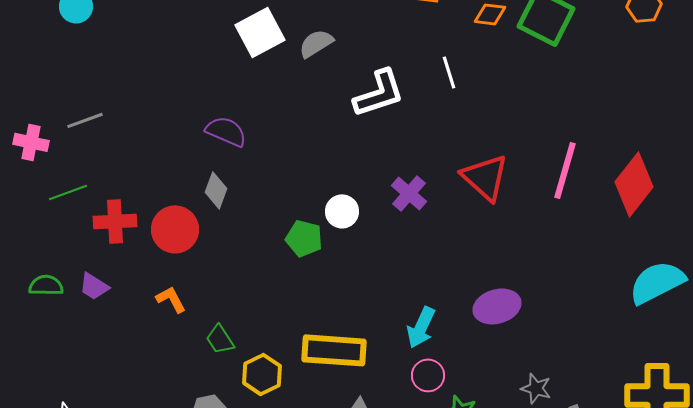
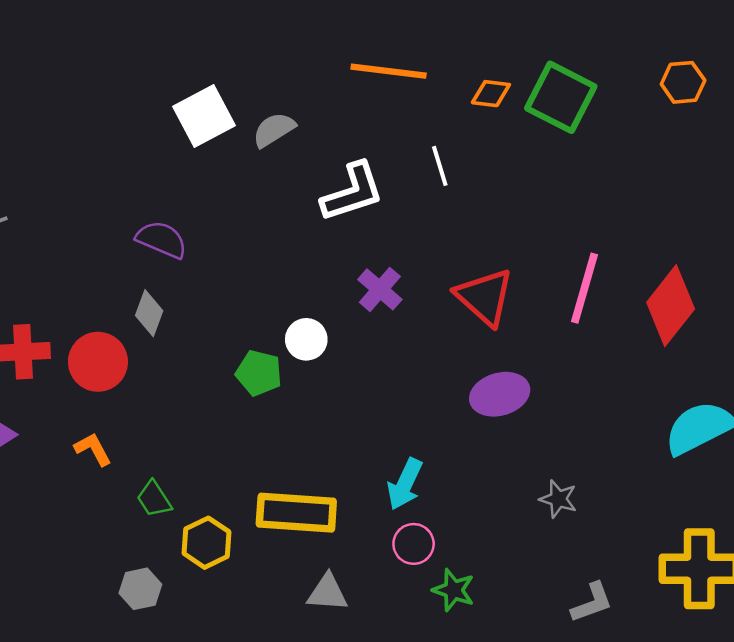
purple cross: (409, 193) -> (380, 289), moved
purple ellipse: (497, 306) -> (500, 394), moved
gray star: (536, 388) -> (558, 499), moved

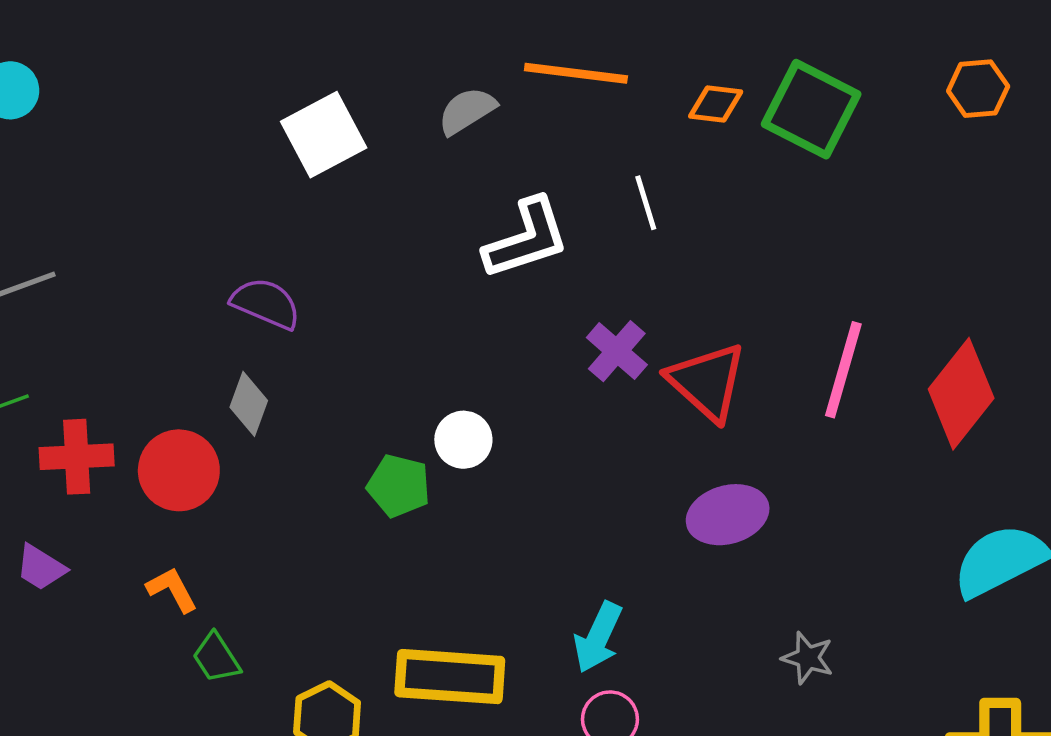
gray semicircle: (274, 130) -> (467, 111), moved
purple cross: (380, 289) -> (617, 351), moved
green trapezoid: (154, 499) -> (216, 658), moved

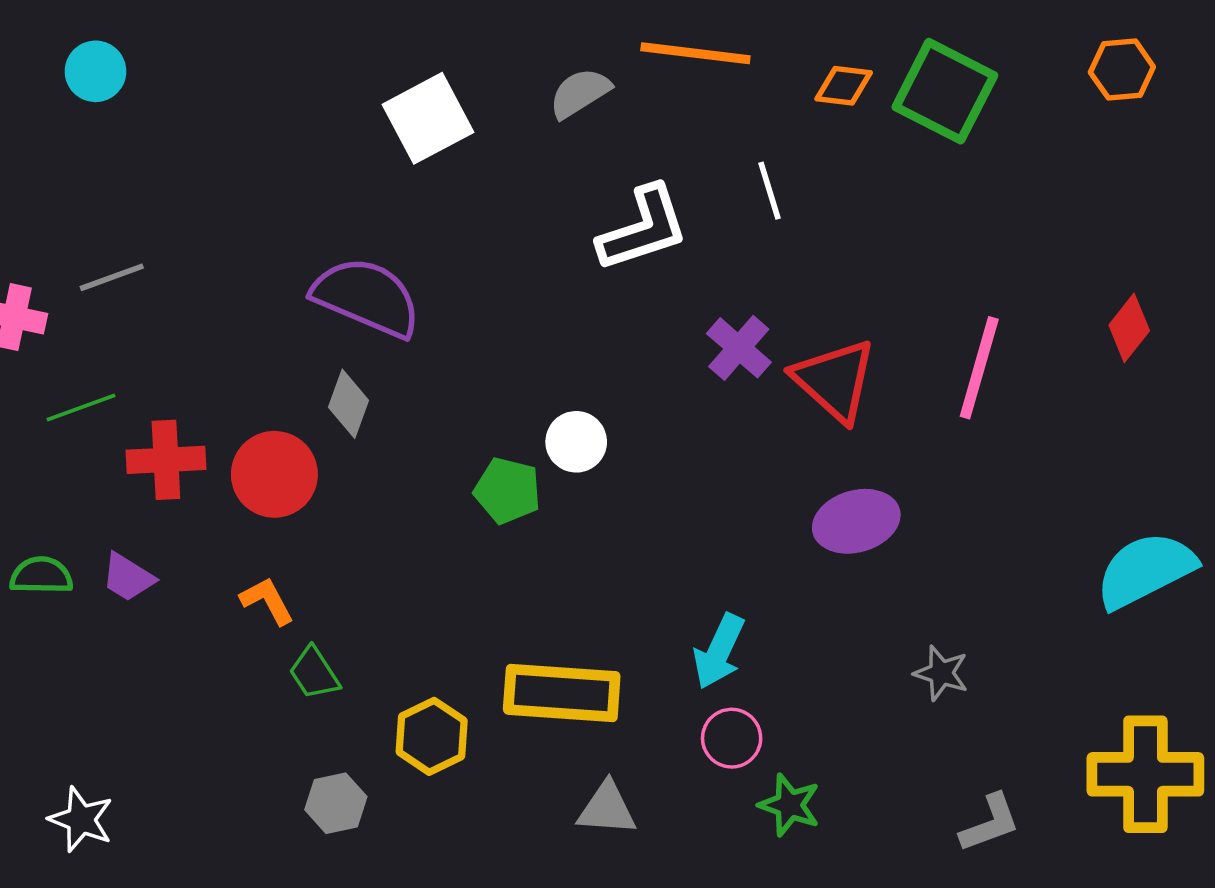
purple semicircle: (266, 303) -> (367, 297), size x1.5
red diamond: (961, 394) -> (1129, 328), moved, size x0.6

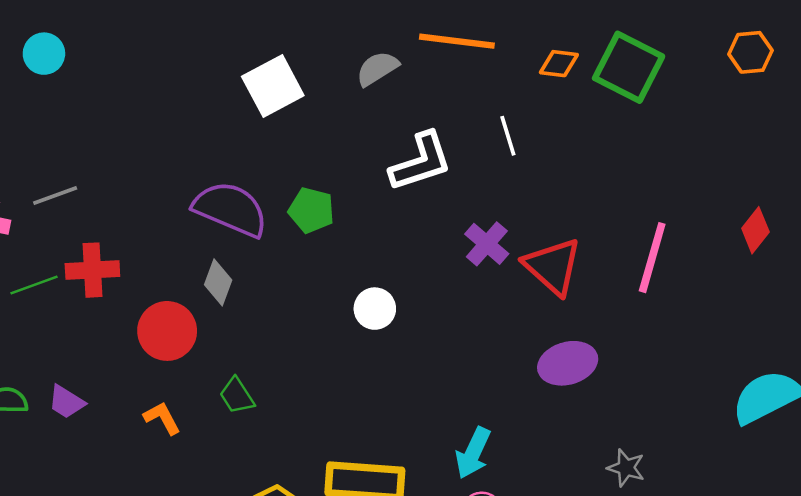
red cross: (166, 460) -> (92, 270), moved
green pentagon: (508, 491) -> (311, 210), moved
green trapezoid: (314, 673) -> (237, 396), moved

